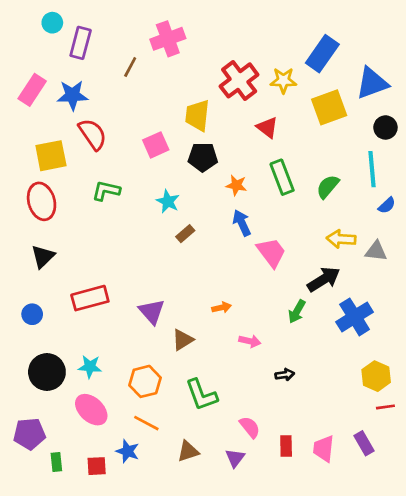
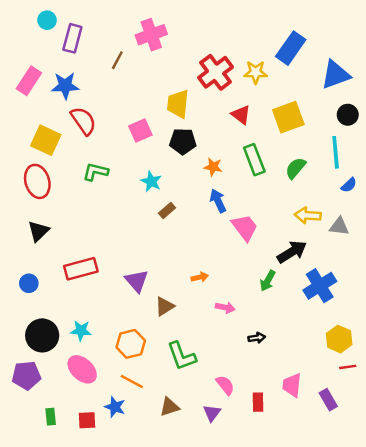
yellow square: (329, 107) -> (288, 117), moved
yellow square: (51, 156) -> (46, 140), turned 36
purple pentagon: (29, 434) -> (26, 375), moved
pink trapezoid: (324, 449) -> (292, 385), moved

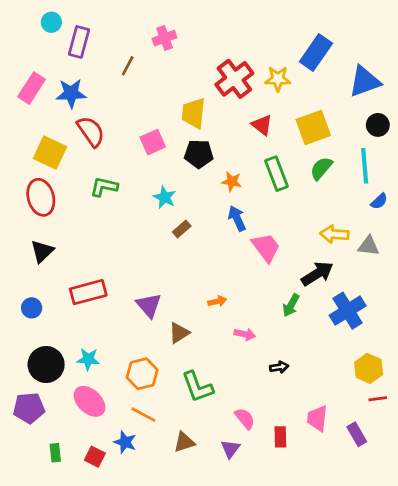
pink cross: (151, 35) -> (165, 38), size x0.7
green semicircle: (296, 168) -> (321, 168), moved
red square: (87, 420) -> (95, 457), turned 30

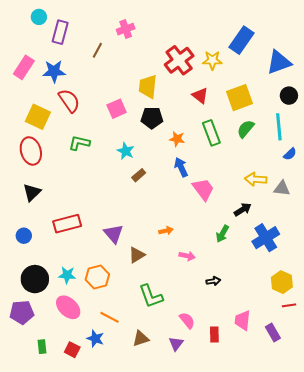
black arrow: (317, 274) -> (243, 209), size x0.7
orange hexagon: (142, 374) -> (97, 277), moved

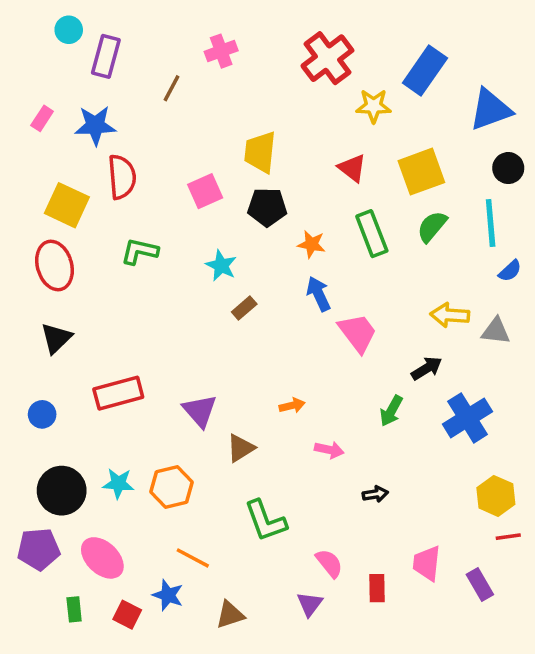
red cross: (179, 60) -> (327, 58), moved
pink rectangle: (24, 67) -> (42, 118), size x0.6
red semicircle: (69, 101) -> (122, 177), turned 30
pink ellipse: (68, 307) -> (102, 558), moved
brown triangle: (141, 339) -> (230, 615), moved

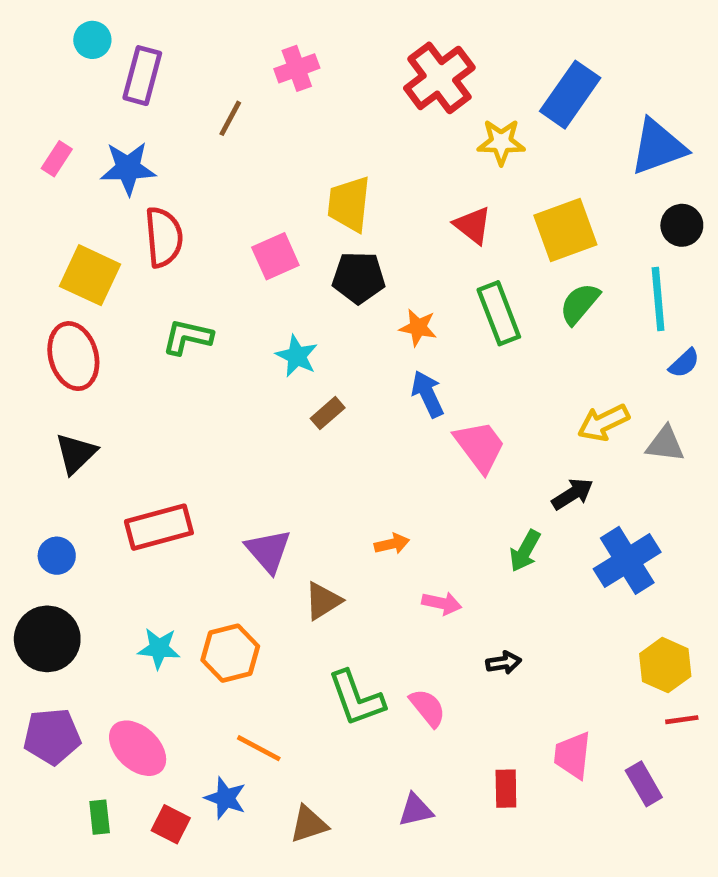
yellow arrow: (450, 315) -> (603, 423), turned -30
black circle: (62, 491) -> (47, 639), moved
pink semicircle: (329, 563) -> (428, 708), moved
purple triangle: (310, 604) -> (416, 810), turned 40

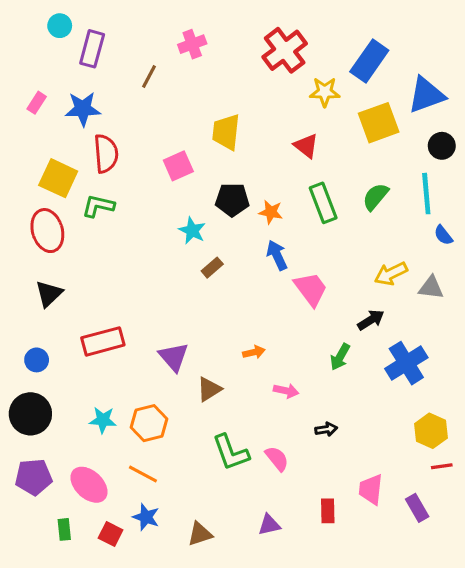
yellow square: (565, 230) -> (379, 123), moved
black pentagon: (359, 278) -> (232, 200), moved
green L-shape: (187, 337) -> (98, 206), moved
blue semicircle: (684, 363) -> (443, 235), turned 95
orange line: (259, 748) -> (143, 474), moved

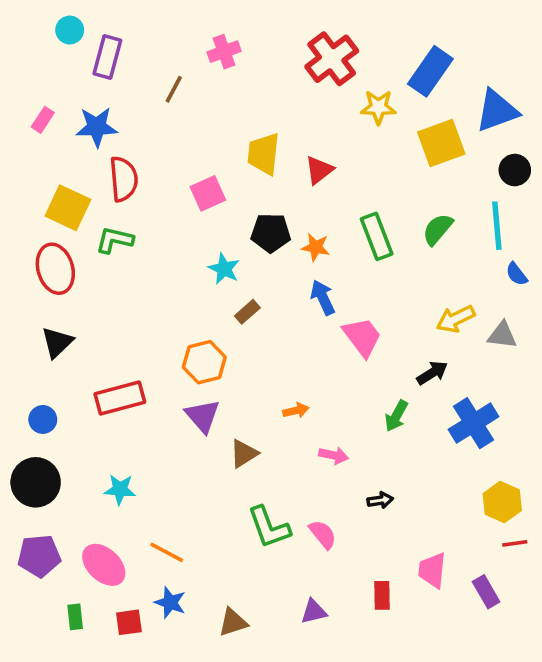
red triangle: (306, 146) -> (319, 170), moved, turned 44
orange hexagon: (149, 423) -> (204, 362), moved
red square: (111, 534) -> (129, 622), turned -35

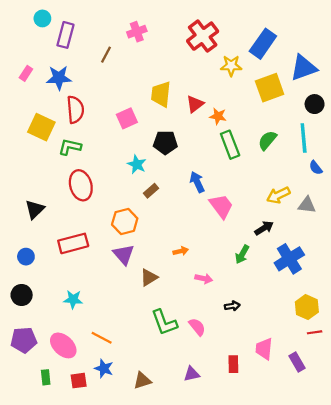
orange star: (316, 247) -> (218, 116), moved
red ellipse: (55, 269) -> (81, 185), moved
black circle: (36, 482) -> (22, 295), size x0.7

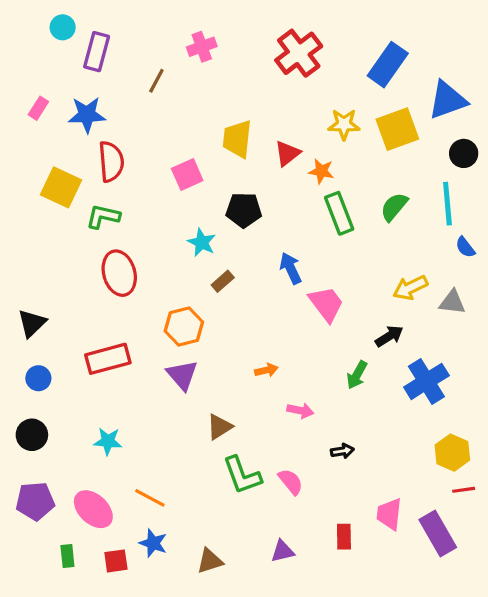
yellow star: (231, 66) -> (344, 124), moved
black triangle: (35, 209) -> (32, 323), moved
brown triangle: (149, 277) -> (219, 427), moved
purple rectangle: (297, 362) -> (438, 533), size x1.5

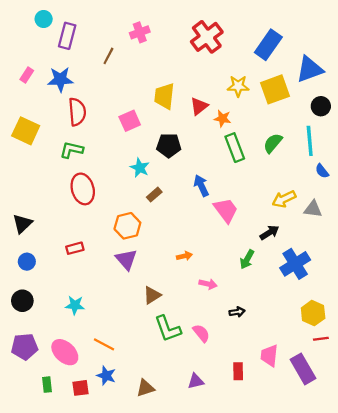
yellow square: (61, 187) -> (26, 131), moved
red rectangle: (108, 359) -> (75, 248), size x0.6

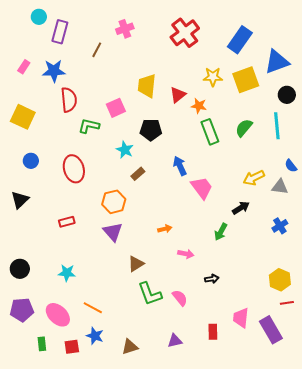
green L-shape: (72, 150) -> (89, 126), moved
blue semicircle: (322, 171) -> (291, 166), moved
blue circle: (27, 262) -> (31, 161), moved
blue cross: (295, 264) -> (280, 226), moved, size x0.6

